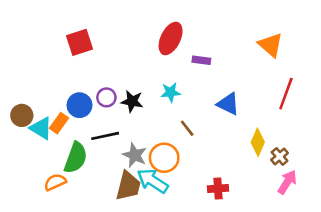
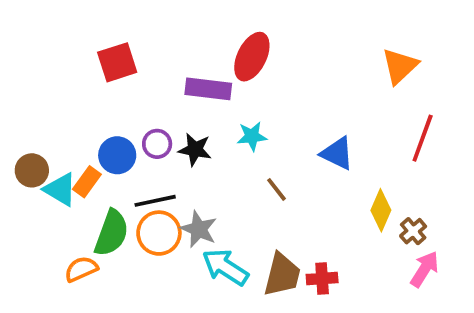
orange triangle: (271, 45) -> (400, 66), turned 36
purple rectangle: (201, 60) -> (208, 89), moved, size x1.6
orange circle: (164, 158) -> (159, 233), moved
brown trapezoid: (128, 186) -> (282, 275), moved

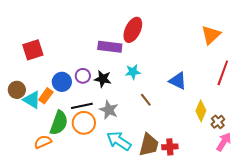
red square: (117, 62) -> (33, 50), moved
gray star: (199, 229) -> (109, 110), moved

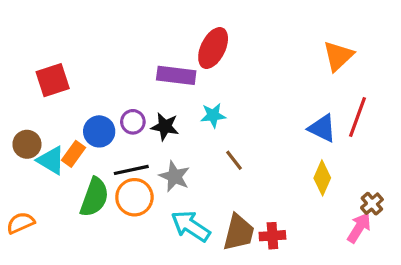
blue triangle: (178, 81) -> (322, 128), moved
brown cross: (218, 122) -> (372, 204), moved
orange semicircle: (43, 142) -> (21, 223), moved

